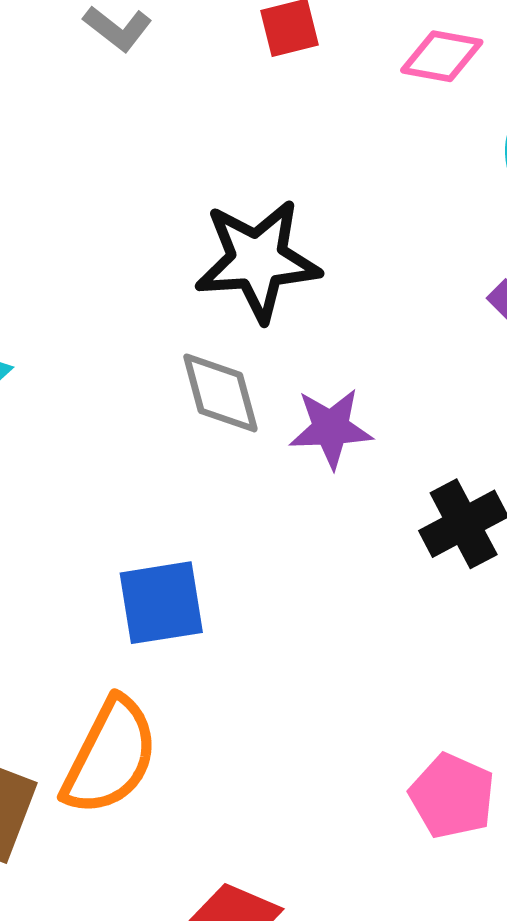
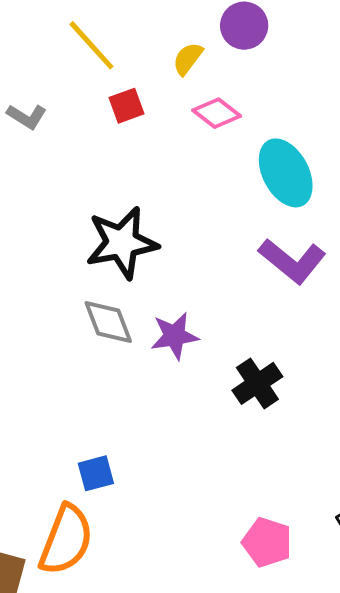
pink diamond: (442, 56) -> (217, 113), turned 33
blue square: (161, 603) -> (96, 473), moved, size x0.7

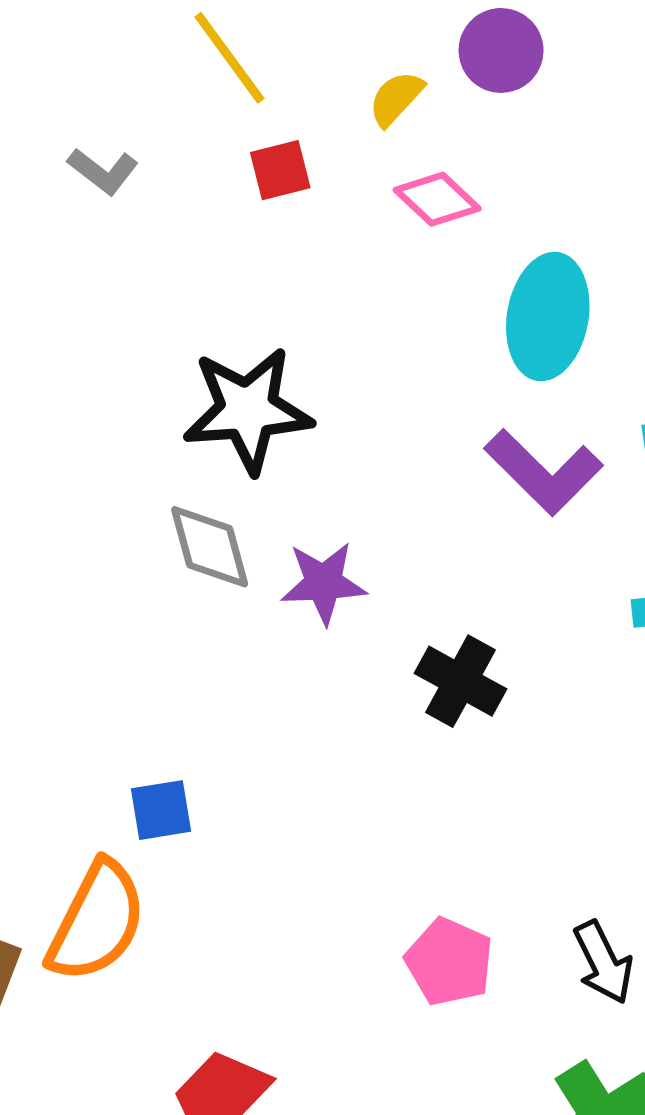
cyan ellipse: (286, 173) -> (548, 317), turned 32
black cross: (257, 383) -> (460, 681), turned -33

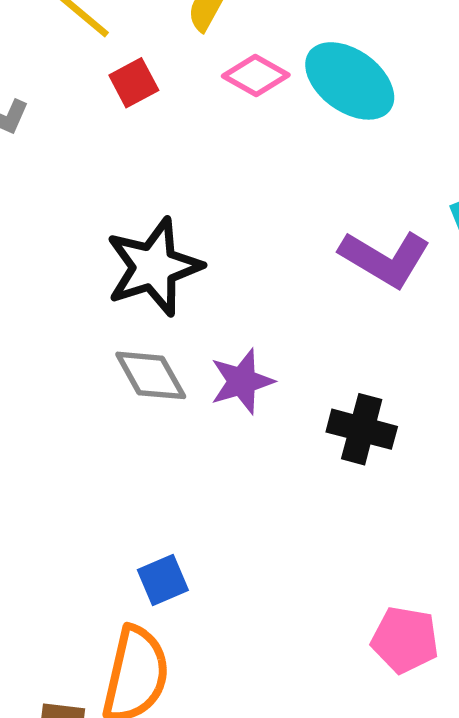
cyan ellipse: (548, 317) -> (350, 81), moved, turned -50

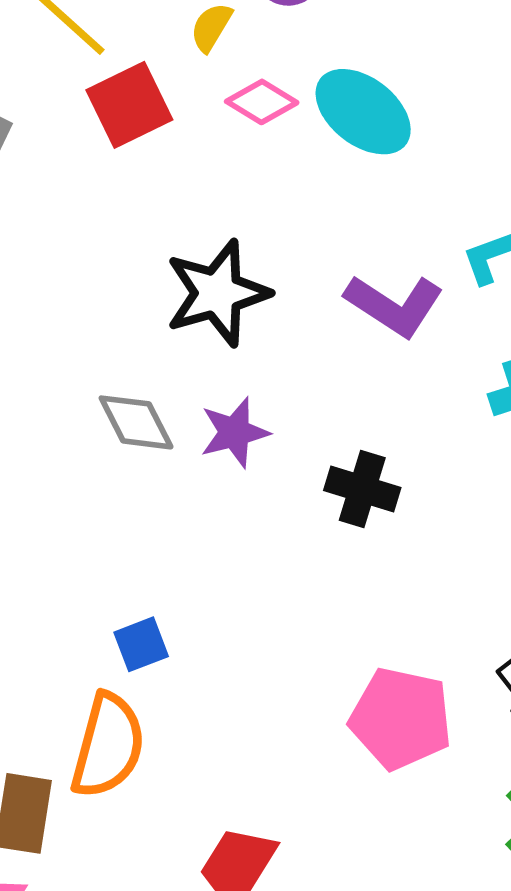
red square: (134, 83) -> (129, 105), size x1.6
black star: (154, 267) -> (217, 293), moved
pink pentagon: (405, 640) -> (401, 719), size x1.4

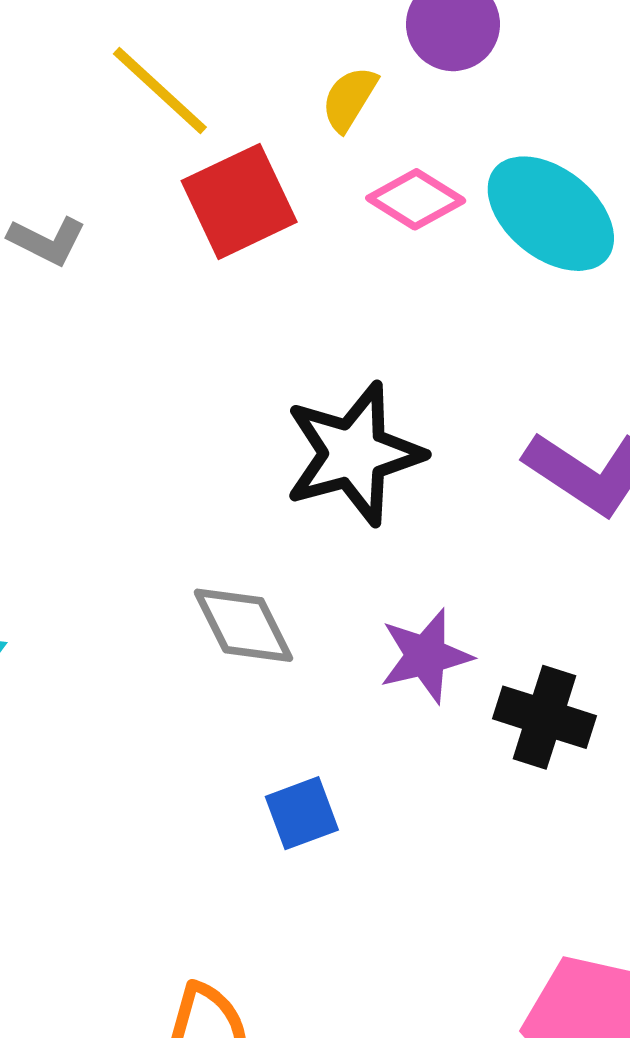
purple star: (235, 432) -> (426, 656), moved
blue square: (141, 644) -> (302, 813), moved

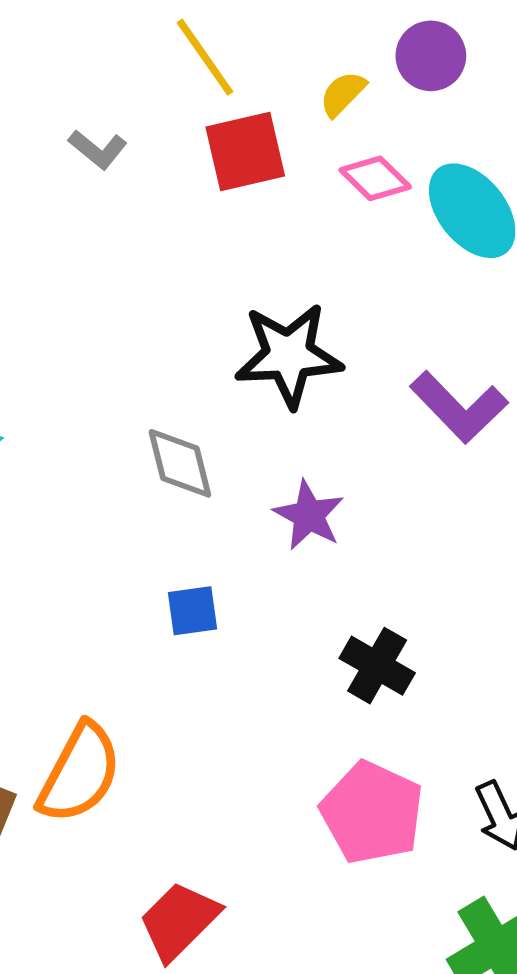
purple star: (426, 656) -> (309, 515), turned 30
black cross: (544, 717) -> (377, 666), moved

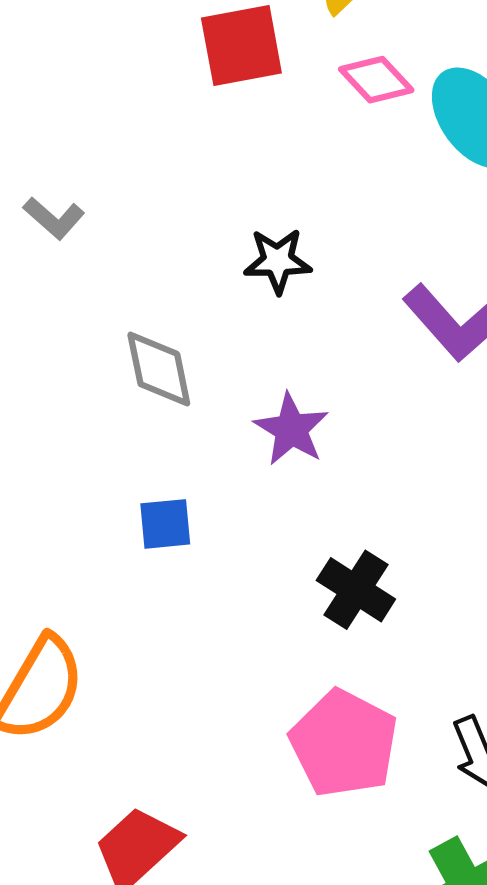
gray L-shape: (98, 149) -> (54, 218), moved
black star: (289, 355) -> (278, 261), size x0.6

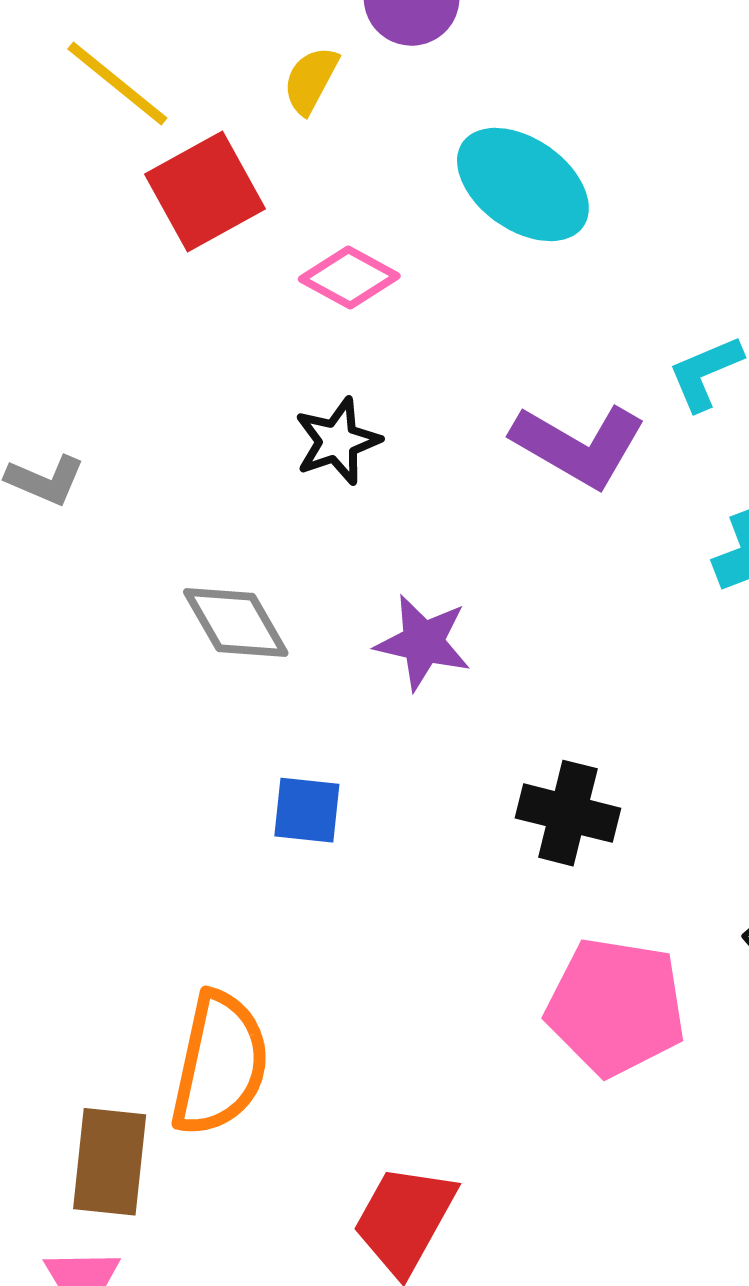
pink diamond: (376, 80) -> (349, 277), moved
blue square: (165, 524) -> (307, 810), turned 30

